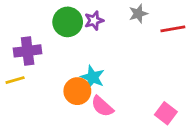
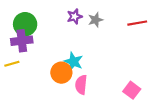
gray star: (138, 14) -> (95, 20), moved
green circle: (68, 22) -> (25, 24), moved
pink semicircle: (102, 106) -> (81, 85), turned 54

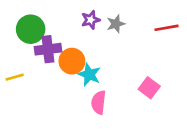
purple cross: (22, 41) -> (48, 49), moved
orange circle: (61, 73) -> (72, 61), moved
pink square: (132, 90) -> (149, 88), moved

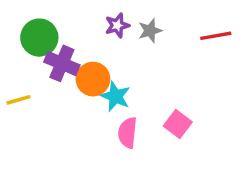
purple cross: (48, 49) -> (62, 63), turned 30
pink square: (149, 88) -> (178, 124), moved

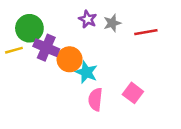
purple star: (117, 25) -> (88, 19), turned -30
red line: (216, 36) -> (146, 32), moved
yellow line: (19, 100) -> (14, 50), moved

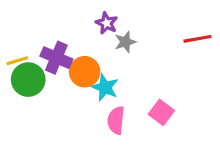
gray star: (112, 23) -> (125, 42), moved
green circle: (29, 28) -> (28, 80), moved
red line: (146, 32) -> (197, 39), moved

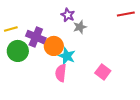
red line: (197, 39) -> (126, 14), moved
yellow line: (17, 61) -> (11, 29), moved
pink semicircle: (116, 120) -> (61, 73), moved

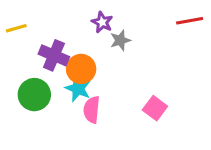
yellow line: (11, 29) -> (16, 28), moved
green circle: (18, 51) -> (34, 95), moved
cyan star: (67, 56) -> (78, 89), moved

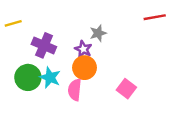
purple star: (102, 22) -> (83, 49), moved
orange circle: (81, 69) -> (85, 68), moved
cyan star: (78, 89) -> (50, 77), moved

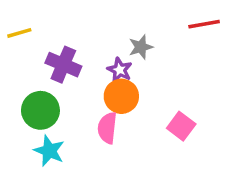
red line: (155, 17) -> (204, 24), moved
cyan star: (50, 77) -> (49, 151), moved

